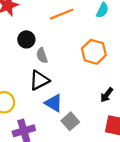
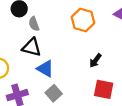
black triangle: (39, 80) -> (32, 47), turned 42
gray square: (70, 121) -> (54, 93), moved

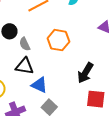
orange hexagon: (83, 20) -> (58, 40), moved
black arrow: (95, 61) -> (85, 73), size x1.5

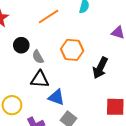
black arrow: (85, 73) -> (100, 68), moved

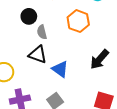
orange hexagon: (72, 50) -> (78, 21), moved
blue triangle: (56, 97) -> (60, 69), moved

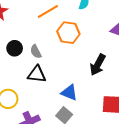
black circle: (29, 16) -> (15, 48), moved
blue triangle: (60, 69) -> (69, 93), moved

